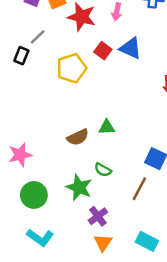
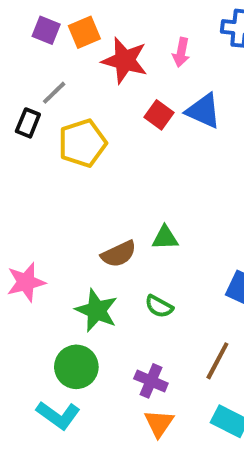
yellow pentagon: (72, 68) -> (82, 143), moved
green star: (79, 187) -> (97, 310), moved
brown line: (139, 189) -> (217, 361), moved
green circle: (34, 195) -> (76, 367), moved
purple cross: (98, 216) -> (151, 381), turned -30

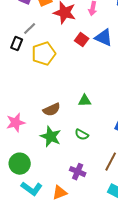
brown semicircle: (119, 254) -> (52, 110), moved
green circle: (76, 367) -> (20, 164), moved
orange triangle: (159, 423) -> (60, 193), moved, turned 35

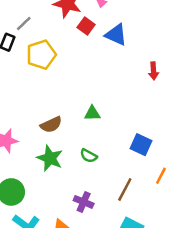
red square: (82, 40) -> (86, 26), moved

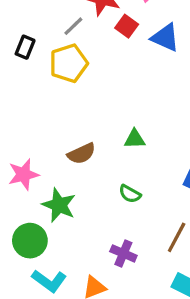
gray line: (24, 23) -> (73, 26), moved
green star: (50, 158) -> (59, 205), moved

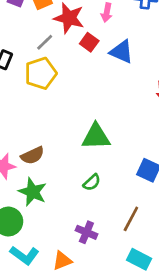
green triangle: (135, 139) -> (96, 137), size x1.6
brown semicircle: (81, 154) -> (33, 155), moved
green semicircle: (130, 194) -> (92, 182), turned -72

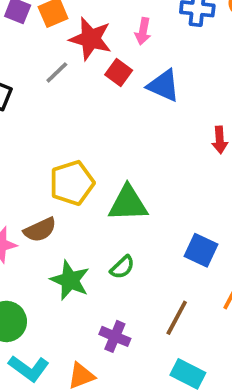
yellow pentagon: (41, 73) -> (72, 183), moved
green star: (33, 192) -> (70, 280), moved

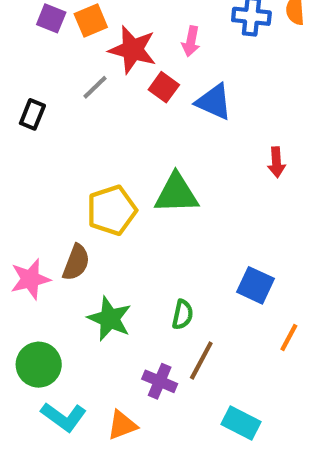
green triangle: (128, 204) -> (176, 194), moved
brown semicircle: (40, 230) -> (76, 262), turned -44
green semicircle: (122, 267) -> (183, 315), moved, turned -35
brown line: (177, 318) -> (201, 360), moved

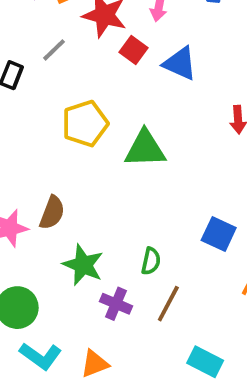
gray line: (95, 87) -> (54, 50), moved
yellow pentagon: (112, 210) -> (85, 124), moved
purple cross: (160, 381) -> (116, 304), moved

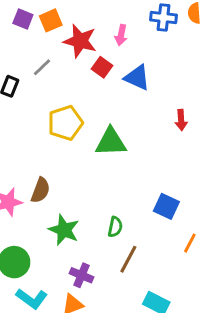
purple cross: (116, 304) -> (82, 275), moved

